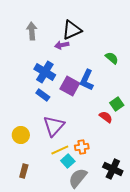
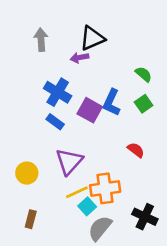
green square: (117, 104) -> (144, 104), moved
orange cross: (82, 147) -> (105, 188), size x1.6

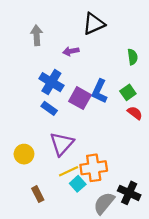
black triangle: (92, 38) -> (94, 24), moved
green semicircle: (144, 74) -> (133, 57), moved, turned 42
red semicircle: (136, 150) -> (135, 113), moved
brown rectangle: (31, 219) -> (38, 194), moved, turned -42
gray semicircle: (100, 228) -> (104, 203), moved

